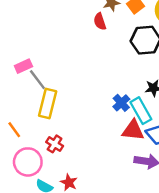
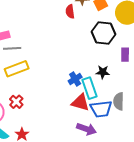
gray line: (37, 80) -> (12, 48), turned -66
yellow rectangle: (48, 103) -> (17, 69), turned 45

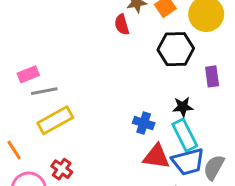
blue cross: (75, 79) -> (144, 123), turned -32
cyan rectangle: (89, 88) -> (185, 135), moved
gray semicircle: (119, 101) -> (214, 167), moved, turned 36

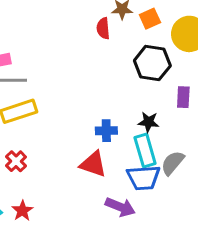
blue cross: (144, 123) -> (106, 131), turned -30
red triangle: (156, 156) -> (93, 164), moved
gray semicircle: (214, 167) -> (173, 163), moved

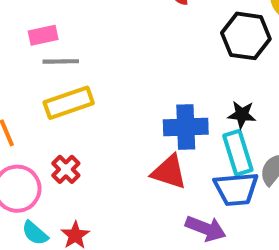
blue cross: (106, 131) -> (186, 127), size x1.5

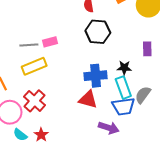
pink rectangle: (43, 35) -> (50, 42), moved
black hexagon: (246, 36) -> (98, 32), moved
red cross: (66, 169) -> (34, 101), size x1.5

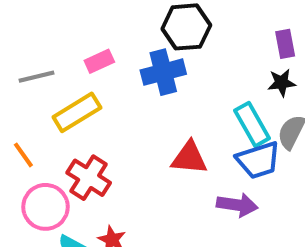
gray line: (29, 45) -> (36, 77), moved
black star: (124, 68) -> (282, 83), moved
blue cross: (96, 76) -> (163, 72), moved

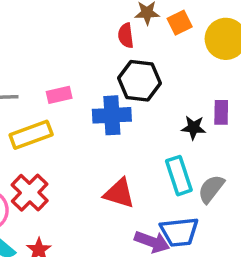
black star: (282, 83) -> (194, 128), moved
blue trapezoid: (258, 160) -> (179, 232), moved

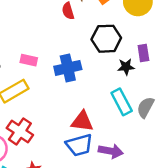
black hexagon: (139, 81) -> (106, 39), moved
pink rectangle: (59, 95) -> (29, 60), turned 35
blue trapezoid: (179, 232) -> (79, 145), moved

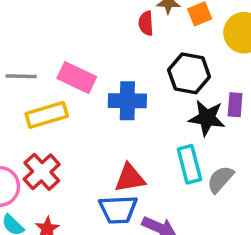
pink rectangle: (29, 60) -> (77, 78), size x1.5
black star: (126, 67) -> (207, 118), size x1.5
red triangle: (82, 121) -> (130, 178), turned -30

